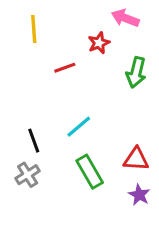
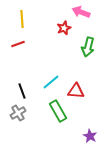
red line: (65, 68) -> (18, 44), moved
red triangle: (136, 159) -> (76, 91), moved
purple star: (139, 195) -> (90, 136), moved

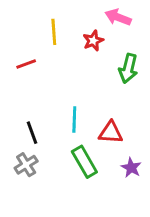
yellow line: (22, 19) -> (54, 32), moved
cyan line: (51, 82) -> (74, 119), turned -48
purple star: (90, 136) -> (131, 168), moved

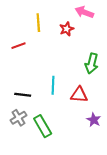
green arrow: (128, 68) -> (92, 63), moved
black line: (32, 133) -> (23, 95), turned -63
green rectangle: (84, 162) -> (43, 126), moved

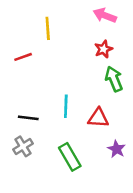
red star: (67, 29) -> (103, 49), moved
green arrow: (92, 63) -> (114, 79), turned 144
green rectangle: (43, 126) -> (70, 157), moved

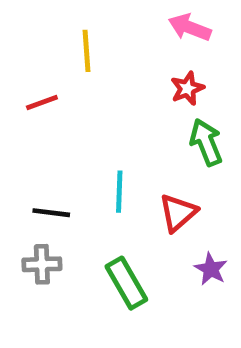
red triangle: (98, 118) -> (178, 213), turned -45
gray cross: (23, 146) -> (42, 264), turned 30

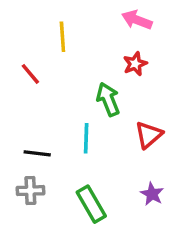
red line: (42, 102) -> (30, 74), turned 70
green arrow: (206, 142) -> (108, 99), moved
red triangle: (178, 213) -> (149, 135), moved

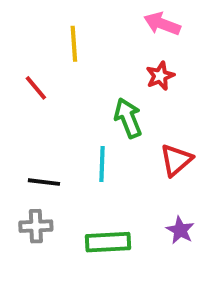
green rectangle: (91, 204) -> (108, 242), turned -63

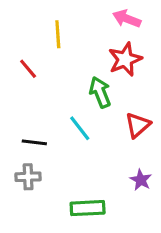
red star: (160, 76) -> (125, 59), size x1.5
cyan line: (102, 164) -> (80, 128), turned -40
green rectangle: (108, 242) -> (88, 208), moved

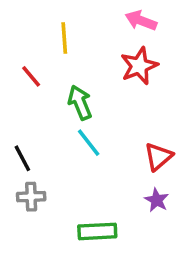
green arrow: (100, 92) -> (80, 102), moved
red triangle: (138, 125) -> (158, 157), moved
black line: (34, 142) -> (22, 158), moved, turned 55

